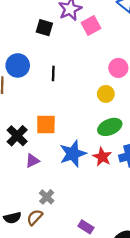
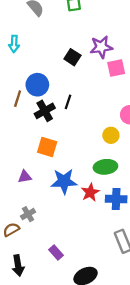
black cross: (17, 136) -> (45, 111), moved

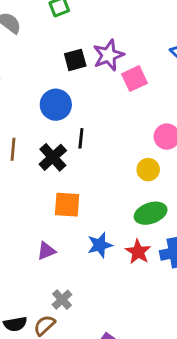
black square: (72, 57) -> (75, 60), moved, turned -35
blue circle: (37, 85) -> (56, 105), moved
blue star: (64, 181) -> (100, 245), size x0.7

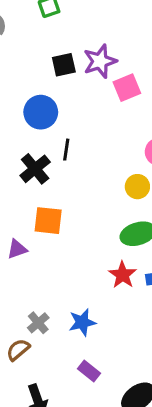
blue star: (100, 245) -> (82, 322), moved
purple triangle: (46, 251) -> (17, 249), moved

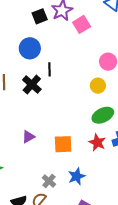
orange square: (48, 221) -> (63, 144), moved

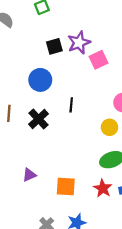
black line: (50, 69) -> (71, 105), moved

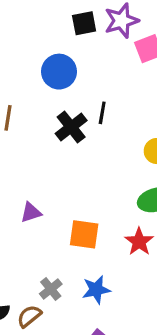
black cross: (39, 119) -> (71, 127), moved

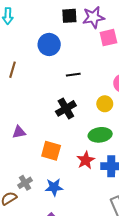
black line: (102, 113) -> (73, 75), turned 64
black cross: (71, 127) -> (66, 108), moved

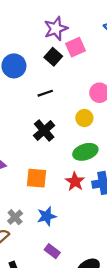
black square: (69, 16) -> (53, 57), moved, turned -35

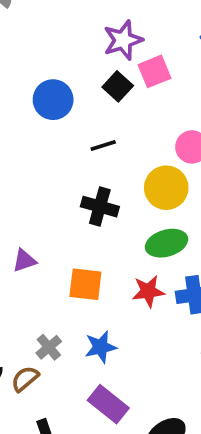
yellow circle: (84, 118) -> (166, 188), size x1.5
black cross: (44, 130) -> (100, 207), turned -35
red star: (75, 182) -> (148, 291), turned 30
purple rectangle: (52, 251) -> (108, 404), size x1.5

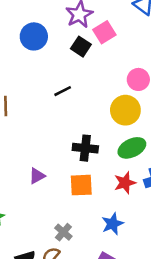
blue circle: (53, 100) -> (34, 36), moved
black line: (103, 146) -> (63, 91), moved
black cross: (100, 207) -> (85, 148), moved
blue star: (101, 347) -> (112, 224), moved

